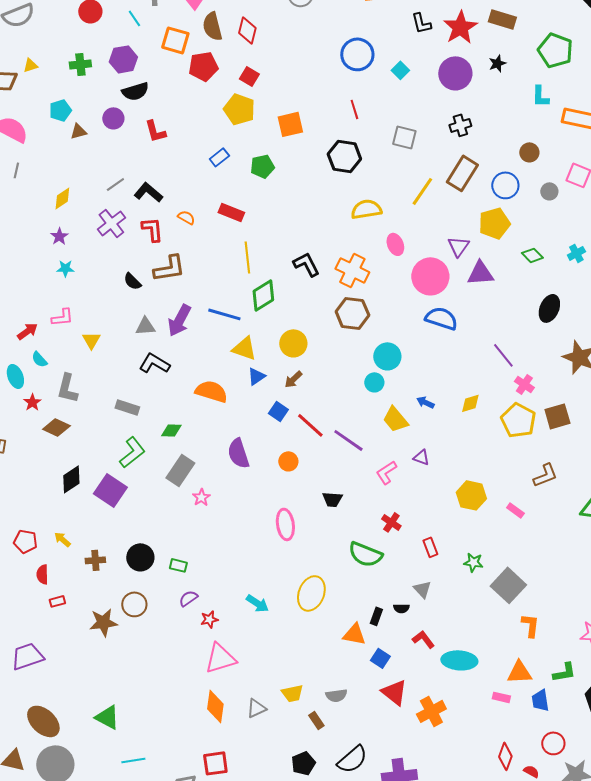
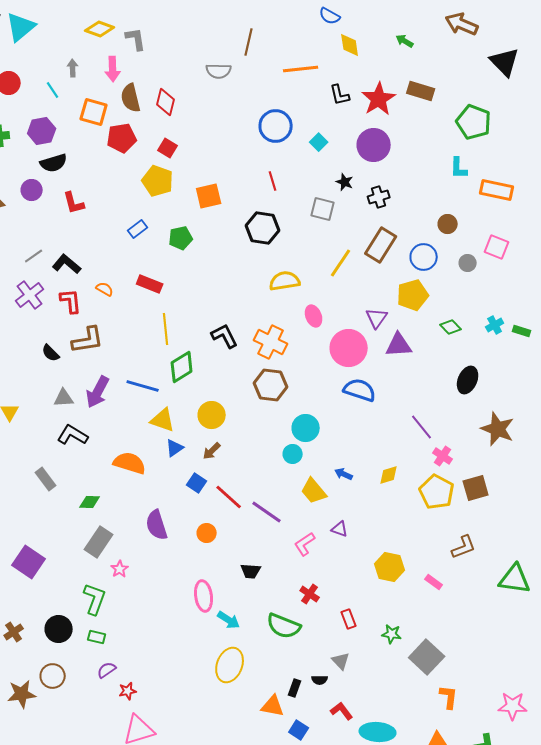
black star: (497, 63) -> (345, 182), moved, turned -30
gray rectangle: (127, 407) -> (46, 479), turned 35
green L-shape: (132, 452) -> (95, 599), moved, turned -32
brown cross: (95, 560) -> (14, 632), turned -30
cyan arrow: (257, 603) -> (229, 620), moved

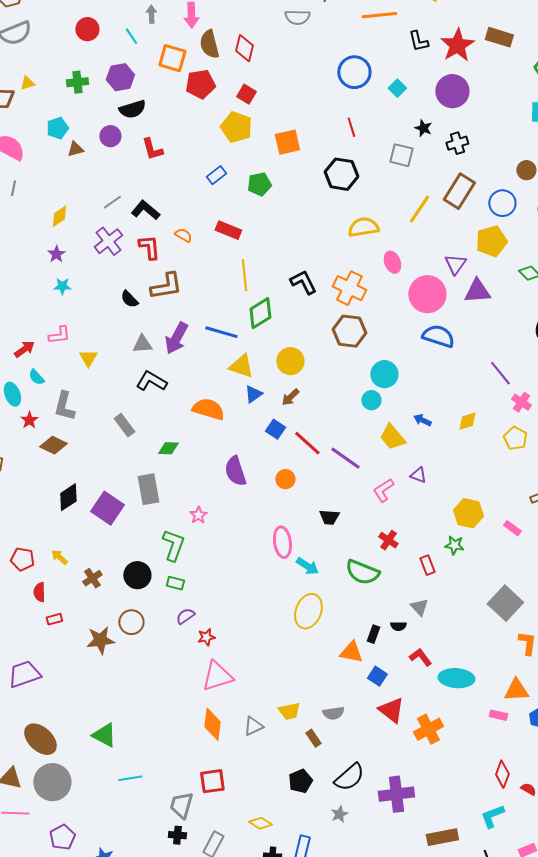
yellow pentagon: (437, 492) -> (515, 438), size x0.7
gray rectangle: (99, 542) -> (148, 489), moved, turned -44
green star: (392, 634) -> (454, 545), moved

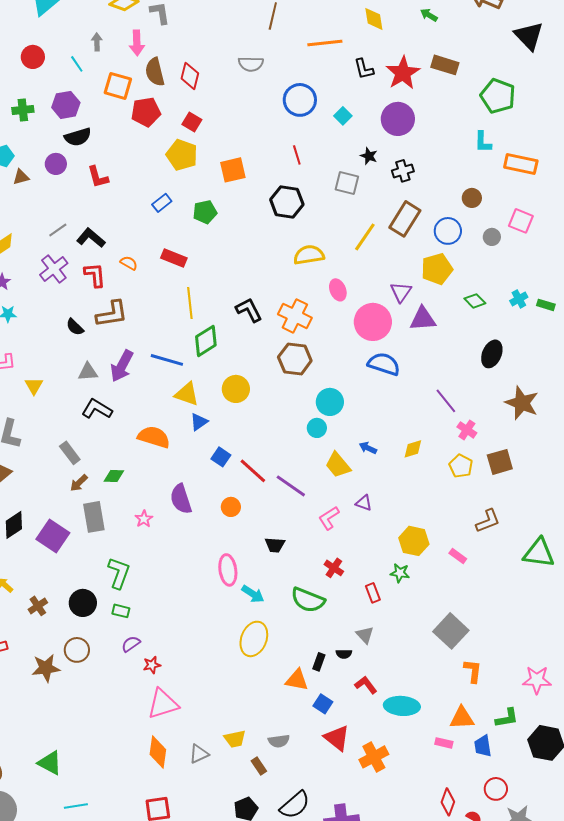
gray semicircle: (297, 17) -> (251, 64), moved
brown arrow: (290, 397) -> (79, 483), moved
pink star: (198, 515) -> (144, 519), moved

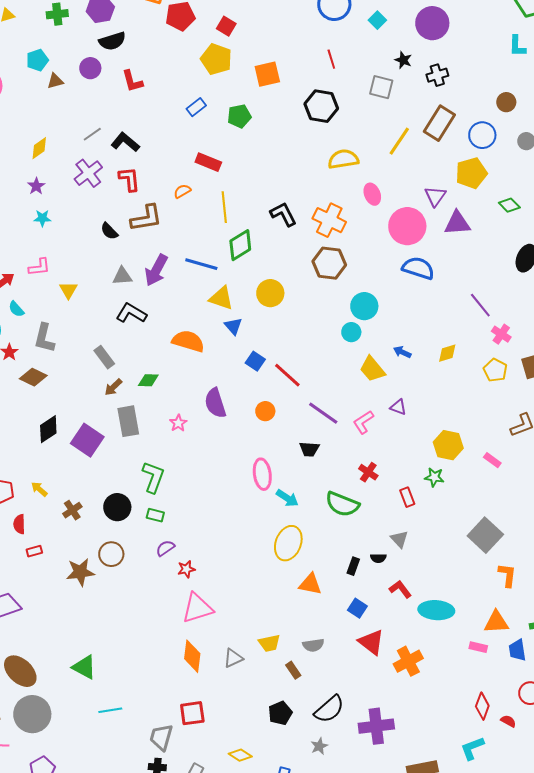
orange semicircle: (129, 263) -> (182, 191), moved, turned -60
blue triangle: (199, 422) -> (233, 326), turned -36
purple line: (291, 486) -> (323, 413), moved
orange triangle: (297, 680) -> (310, 584), moved

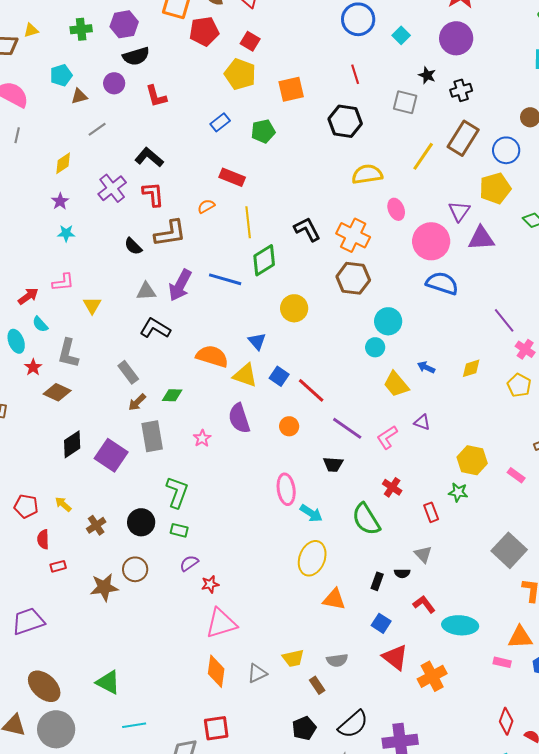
gray line: (92, 134) -> (97, 129), moved
yellow triangle: (221, 298) -> (245, 375), moved
green semicircle: (342, 504) -> (366, 519), turned 36

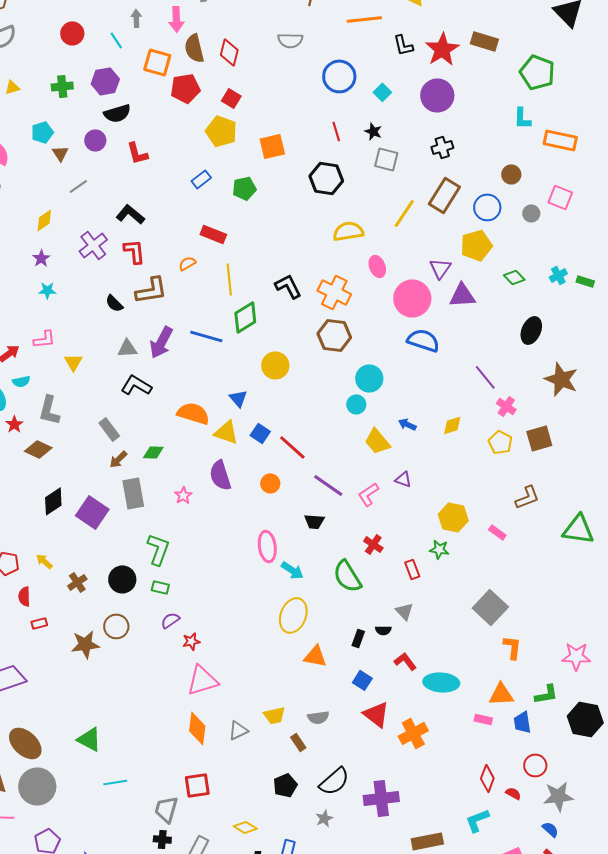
black star: (427, 75) -> (373, 131), moved
brown triangle: (79, 96) -> (60, 153), turned -48
cyan semicircle: (40, 324) -> (21, 381), turned -60

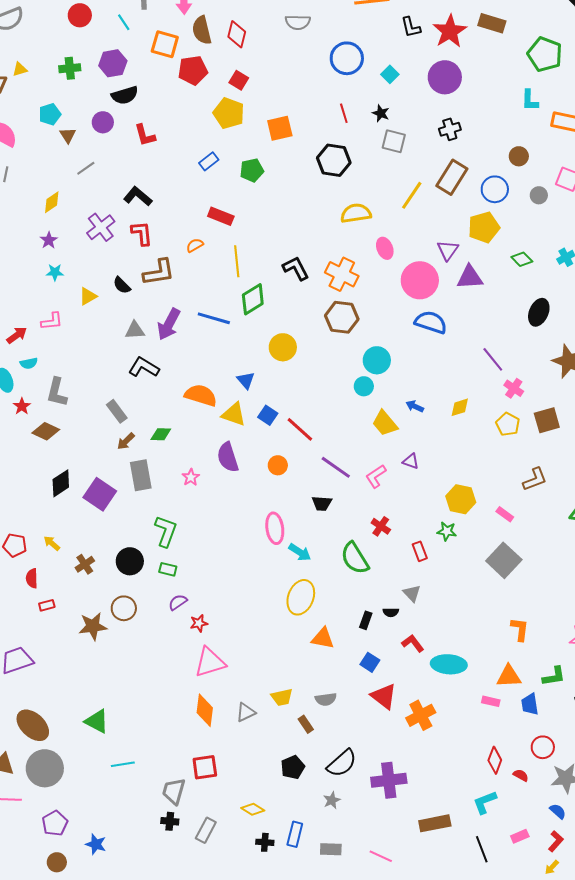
yellow triangle: (73, 362) -> (88, 296), moved, turned 30
gray square: (490, 607) -> (504, 560), moved

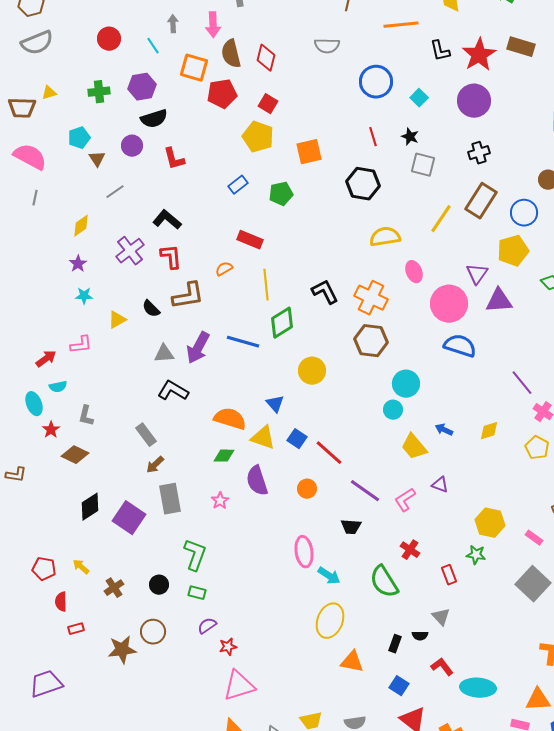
gray L-shape: (57, 392) -> (86, 416), size x0.7
green diamond: (161, 434) -> (224, 456), moved
black circle: (130, 561) -> (159, 585), size x0.7

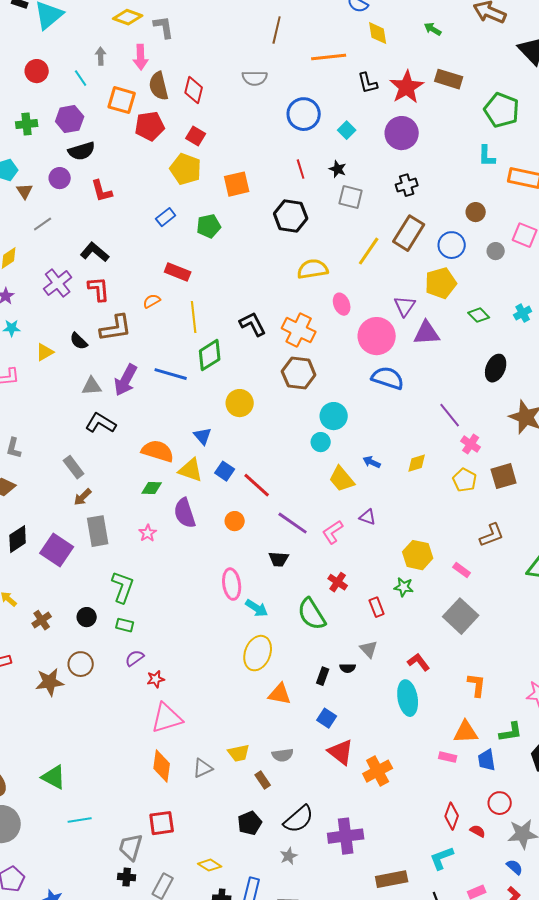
red L-shape: (442, 667) -> (419, 662), moved
cyan ellipse: (478, 688) -> (408, 698), moved, turned 76

